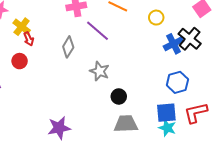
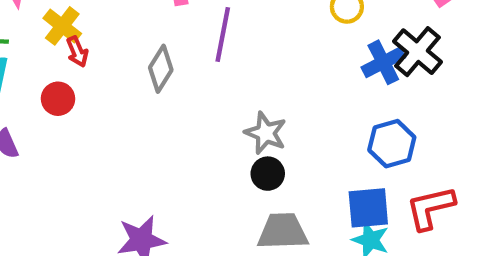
purple line: (97, 31) -> (223, 35), turned 60
gray star: (100, 71) -> (266, 133), moved

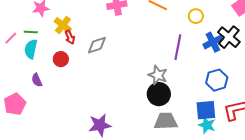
purple line: (223, 35) -> (178, 47), moved
gray diamond: (161, 69) -> (97, 45), moved, turned 40
black circle: (268, 174) -> (159, 94), size x1.5

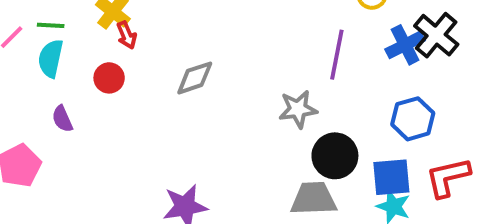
gray diamond: (97, 45) -> (195, 78), moved
gray star: (158, 75) -> (298, 109), turned -30
black circle: (159, 94) -> (335, 156), moved

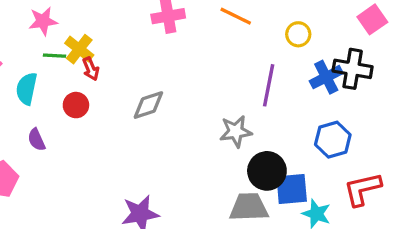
green line: (51, 25) -> (55, 56), moved
black cross: (436, 35) -> (353, 69), turned -30
blue square: (391, 177) -> (292, 189), moved

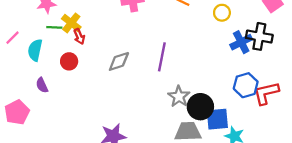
purple line: (269, 85) -> (162, 57), moved
gray star: (236, 131) -> (179, 96), moved, turned -30
red L-shape: (362, 189) -> (266, 93), moved

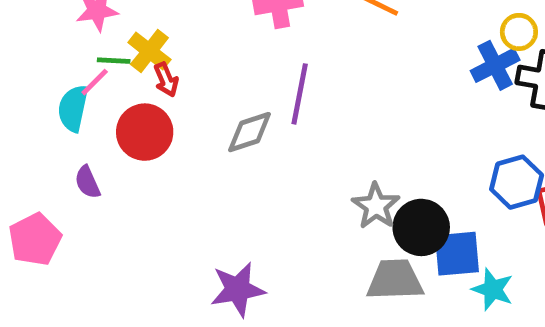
yellow circle: (222, 13) -> (519, 32), moved
pink line: (12, 38) -> (95, 82), moved
blue cross: (241, 42) -> (495, 65), moved
purple line: (162, 57) -> (300, 94), moved
red circle: (69, 61) -> (145, 132), size x1.5

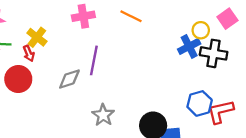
yellow cross: (149, 51) -> (37, 37), moved
gray star: (376, 206) -> (103, 115), moved

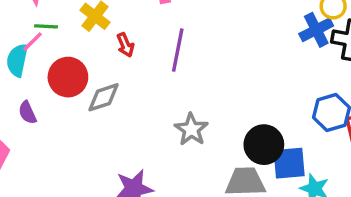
red arrow: (29, 53) -> (125, 45), moved
gray diamond: (69, 79) -> (103, 97), moved

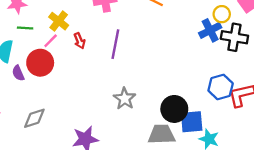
pink line: (32, 42) -> (51, 41), moved
gray diamond: (103, 97) -> (34, 118), moved
purple semicircle: (27, 113) -> (18, 73), moved

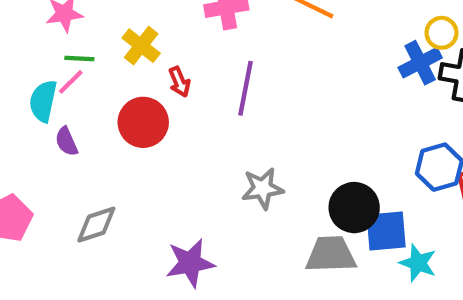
pink line: (51, 41) -> (71, 82), moved
red circle: (40, 63) -> (143, 122), moved
gray star: (125, 99) -> (263, 188), turned 30

